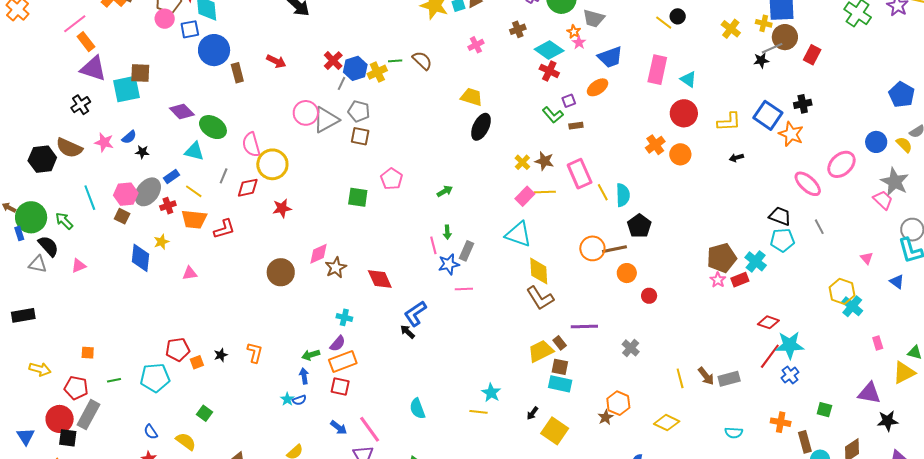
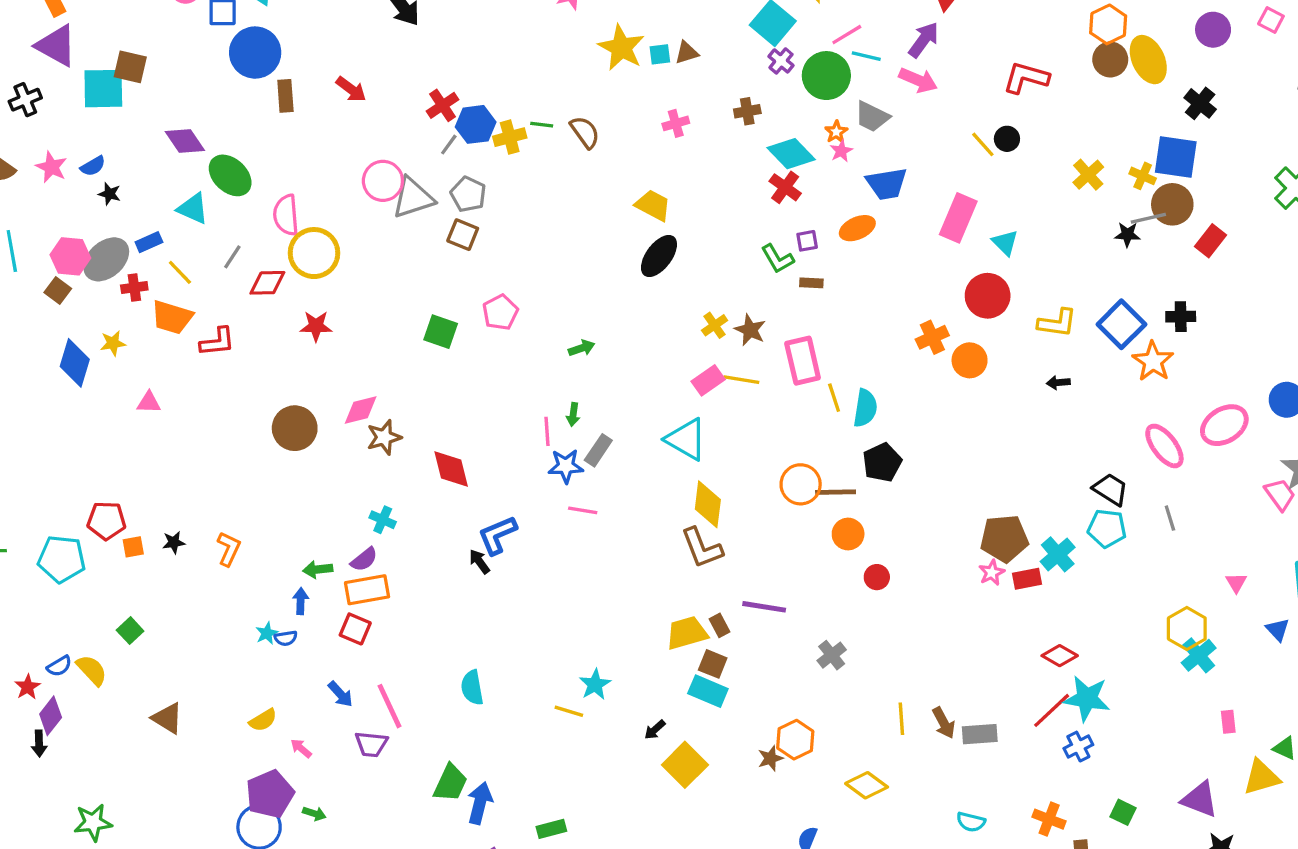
blue semicircle: (151, 432) -> (59, 666), moved, turned -98

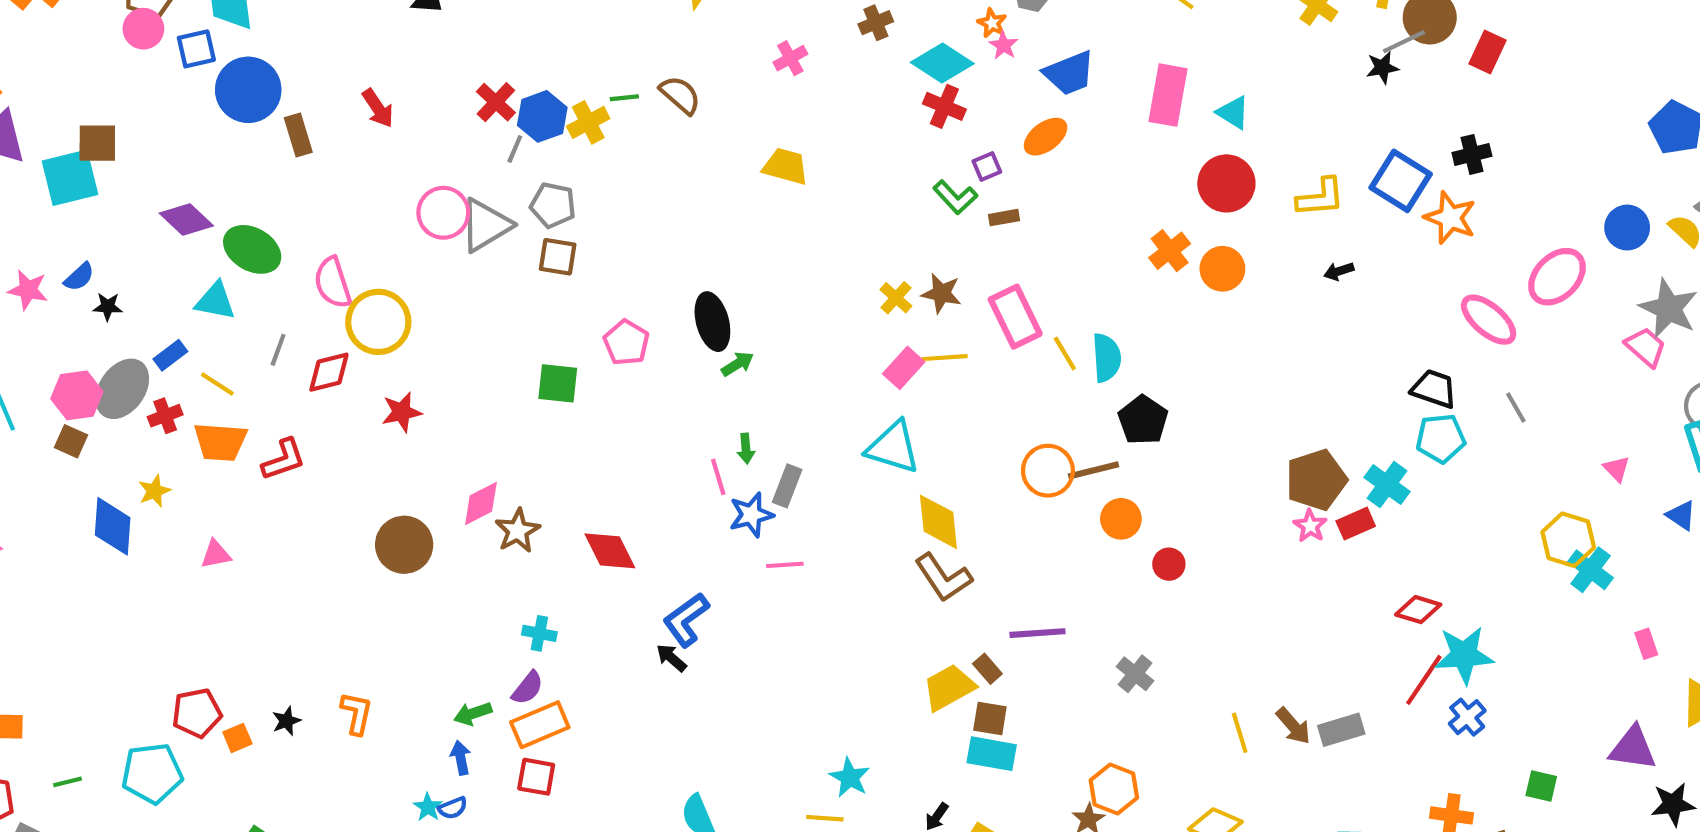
red arrow: (351, 89) -> (378, 108), turned 32
black ellipse: (659, 256) -> (712, 322), moved, turned -39

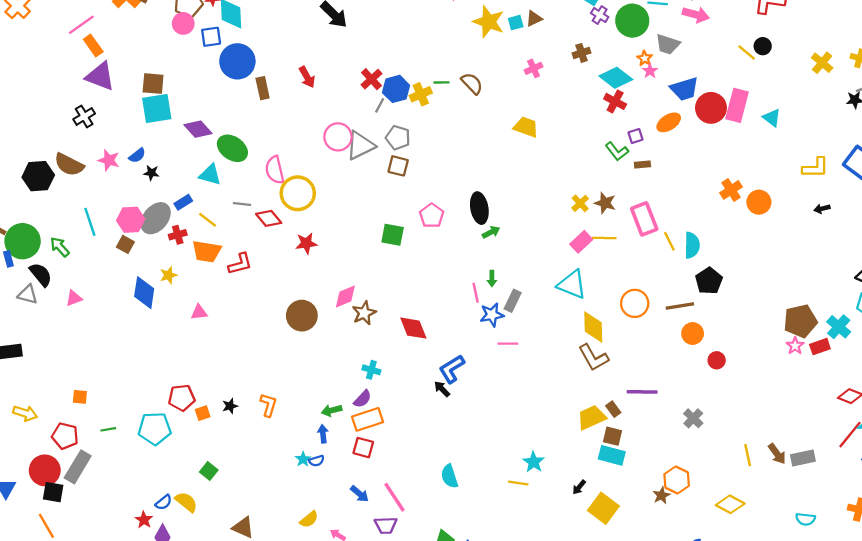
cyan square: (70, 178) -> (157, 109), moved
red circle: (1226, 183) -> (711, 108), moved
gray line: (278, 350) -> (242, 204), turned 72
red diamond: (329, 372) -> (269, 218), turned 60
orange circle: (1048, 471) -> (635, 303), moved

